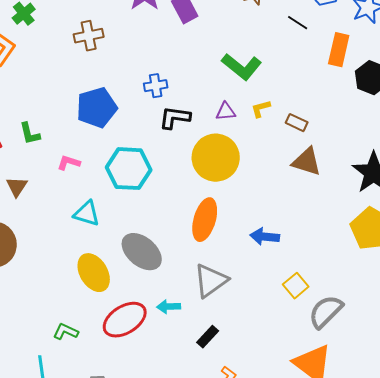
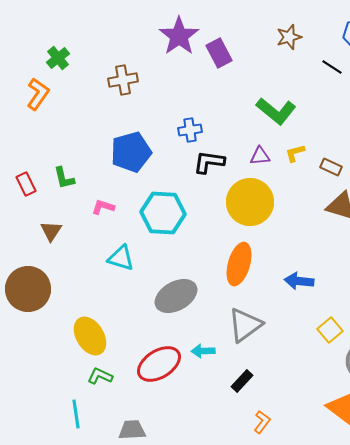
gray ellipse: (142, 252) -> (176, 296), turned -69
yellow ellipse: (94, 273) -> (90, 336), moved

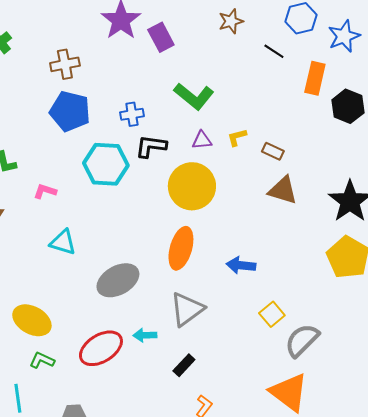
green L-shape: (276, 111) -> (194, 96), moved
blue pentagon: (131, 152) -> (70, 111), moved, turned 30
cyan hexagon: (163, 213) -> (106, 164), moved
yellow ellipse: (90, 336) -> (32, 320), turned -30

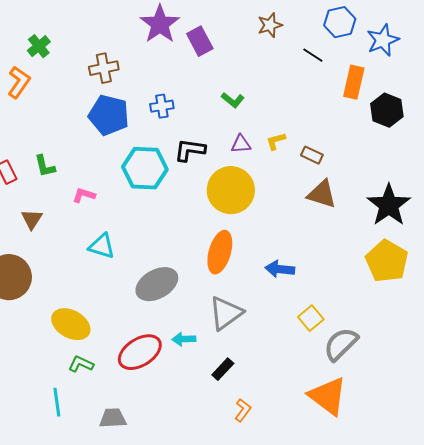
green L-shape: (194, 96) -> (233, 100), size x0.6
blue cross: (132, 114) -> (162, 106), moved

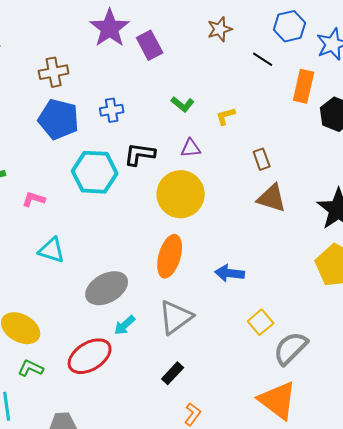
yellow L-shape: (276, 141) -> (226, 116), moved
brown rectangle: (312, 155) -> (262, 159), turned 45
cyan arrow: (184, 339) -> (125, 325), moved, turned -40

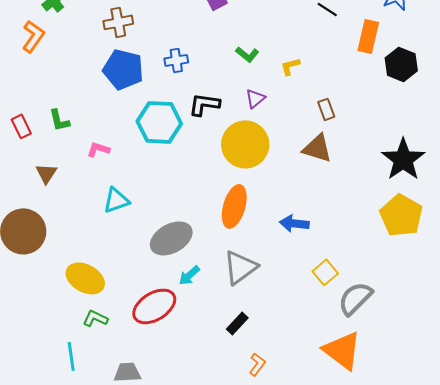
purple triangle: (191, 148) -> (255, 98), turned -35
brown triangle: (272, 198) -> (317, 148), moved
cyan triangle: (52, 250) -> (116, 200), turned -36

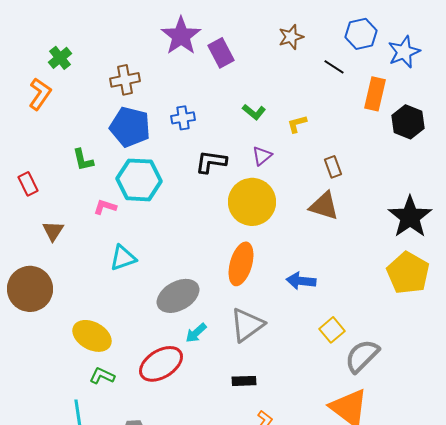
green L-shape: (59, 120) -> (83, 160), moved
cyan hexagon: (159, 122) -> (139, 180), moved
black rectangle: (237, 323) -> (244, 381), turned 45

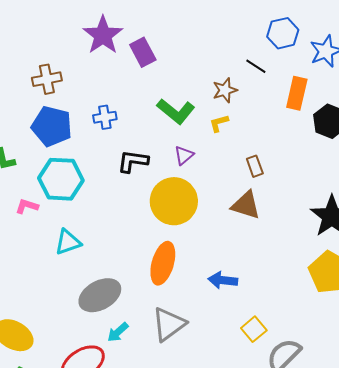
brown star: (291, 37) -> (225, 90), moved
green L-shape: (254, 112) -> (176, 111), size x1.6
cyan triangle: (123, 258) -> (68, 242), moved

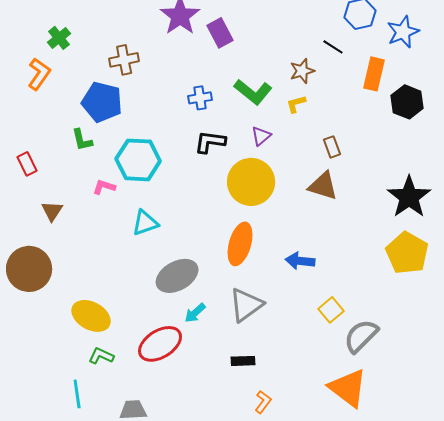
blue cross: (105, 117) -> (200, 98), moved
blue pentagon: (52, 126) -> (102, 102), moved

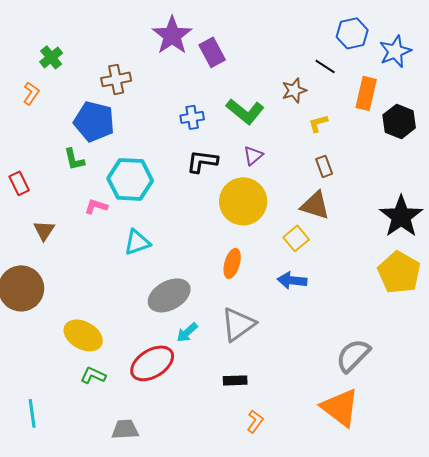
orange L-shape: (39, 74) -> (31, 93), size x0.7
yellow L-shape: (296, 104) -> (318, 123), moved
orange ellipse: (240, 244) -> (232, 263), size x0.7
yellow square: (331, 310) -> (296, 238), moved
cyan line: (77, 394) -> (32, 413), moved

